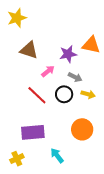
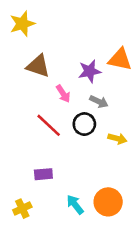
pink arrow: (48, 71) -> (63, 94), turned 96
yellow arrow: (88, 94) -> (117, 139), moved
orange circle: (82, 129) -> (108, 202), moved
purple rectangle: (33, 132) -> (43, 174), size x0.6

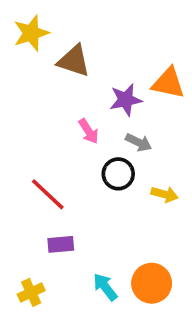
brown triangle: (38, 66) -> (74, 61), moved
red line: (49, 125) -> (48, 194), moved

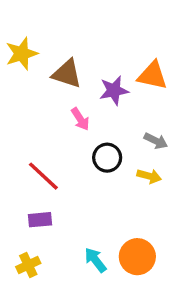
yellow star: (31, 33) -> (22, 54), moved
brown triangle: (74, 61) -> (67, 74), moved
gray arrow: (139, 142) -> (156, 141), moved
purple rectangle: (61, 244) -> (40, 220), moved

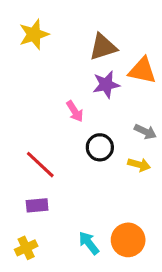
yellow star: (22, 54) -> (34, 34), moved
brown triangle: (67, 74) -> (103, 47), moved, turned -36

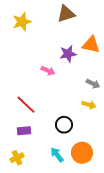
brown triangle: (103, 47) -> (66, 14), moved
pink arrow: (75, 111) -> (48, 71), turned -32
black circle: (100, 147) -> (64, 125), moved

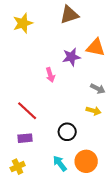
pink arrow: (48, 71) -> (50, 75), turned 48

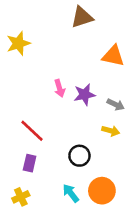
yellow star: (23, 23) -> (18, 43), moved
purple star: (71, 57) -> (84, 95), moved
purple rectangle: (25, 138) -> (30, 163), turned -72

